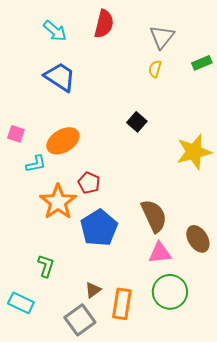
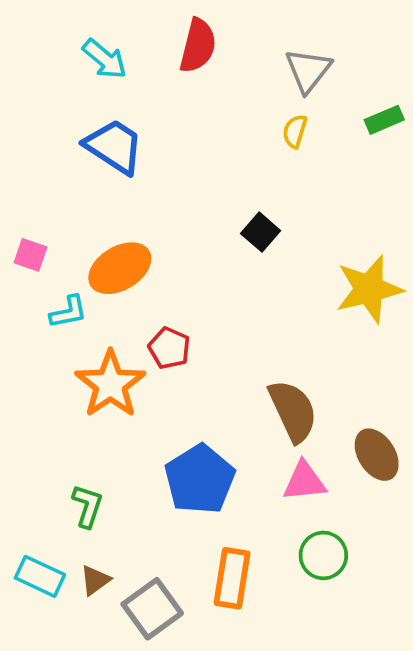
blue pentagon: (99, 228) -> (200, 479), moved
brown triangle: (93, 290) -> (95, 580), moved
green circle: (170, 292) -> (323, 555), size x0.7

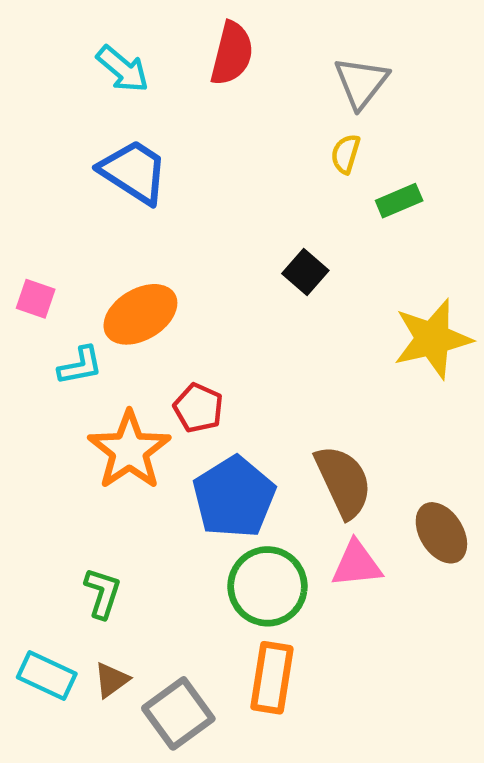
green rectangle: (384, 120) -> (399, 201), moved
blue pentagon: (200, 479) -> (234, 497), moved
green circle: (323, 555) -> (268, 586), moved, size x1.4

